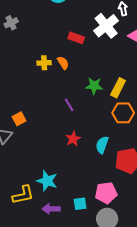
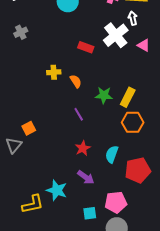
orange semicircle: (63, 63) -> (76, 81), moved
purple arrow: (51, 209) -> (86, 177), moved, turned -144

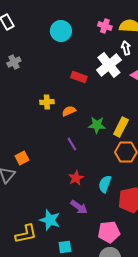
orange semicircle: (76, 81) -> (69, 111), turned -80
cyan square: (90, 213) -> (65, 247), moved

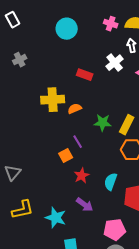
white cross: (109, 65) -> (115, 63), size x0.7
yellow cross: (47, 102) -> (53, 100), size x1.6
orange square: (22, 158) -> (66, 156), moved
yellow L-shape: (26, 234) -> (23, 210), moved

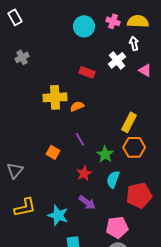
cyan circle: (67, 29) -> (84, 26), moved
green star: (103, 123) -> (105, 154), moved, turned 30
orange square: (66, 156) -> (53, 152), moved, turned -32

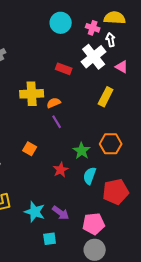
pink cross: (113, 21) -> (93, 28), moved
white cross: (117, 60) -> (94, 57), size x1.4
yellow rectangle: (129, 122) -> (106, 97), moved
purple line: (80, 139) -> (57, 122), moved
purple arrow: (87, 202) -> (61, 213), moved

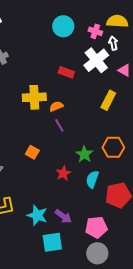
cyan square: (50, 239) -> (52, 242), size x1.5

